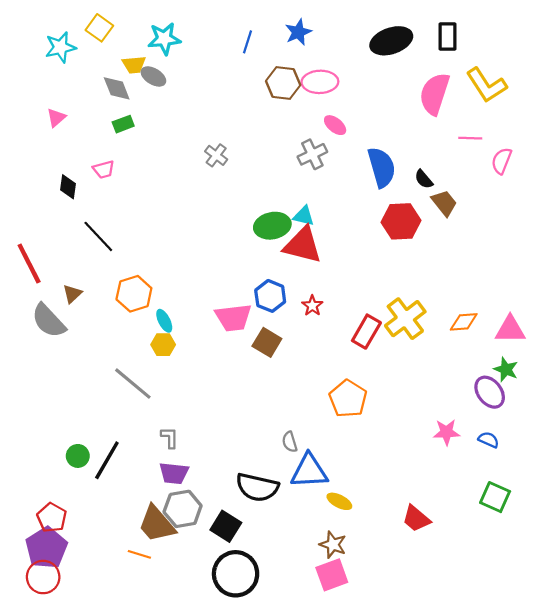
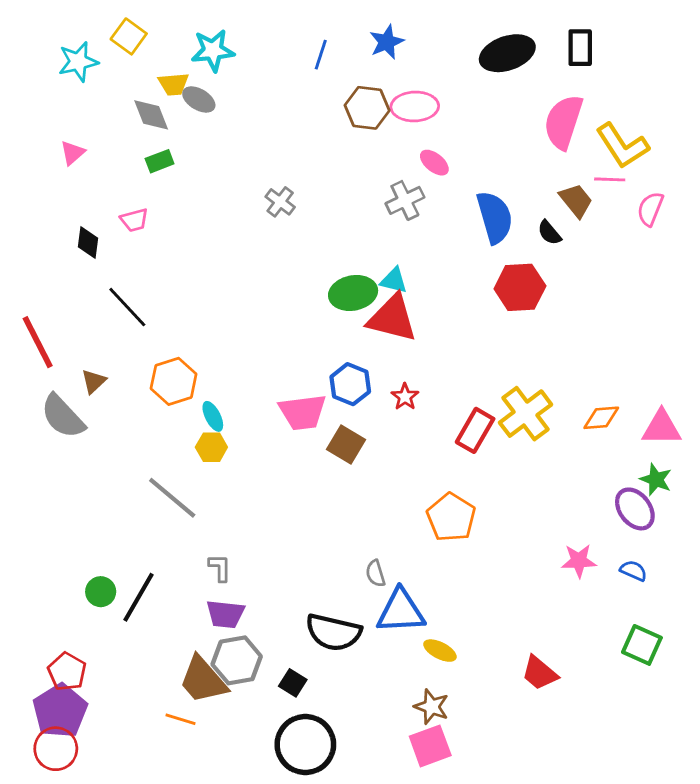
yellow L-shape: (486, 85) -> (622, 146), moved
brown trapezoid: (444, 203) -> (576, 200), moved
black square: (226, 526) -> (293, 683), size x0.7

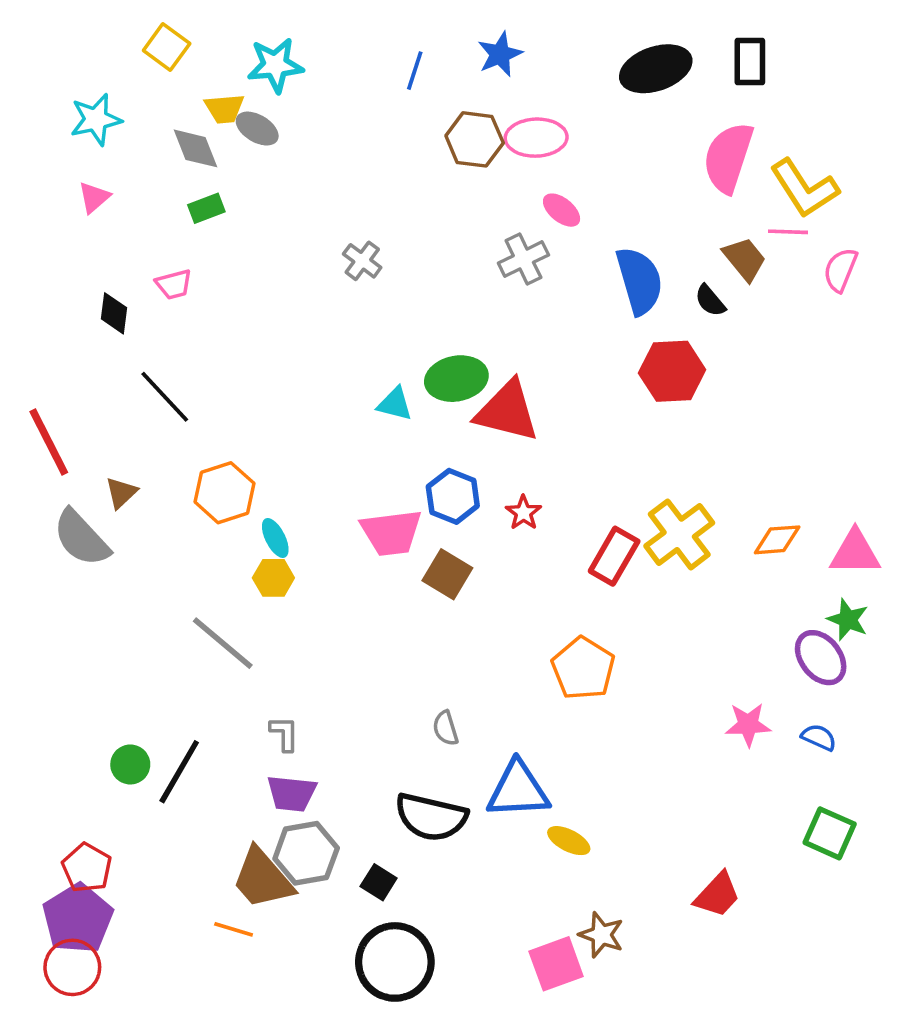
cyan star: (78, 62) -> (96, 119), moved
cyan triangle: (394, 280) -> (395, 404), moved
gray semicircle: (375, 573) -> (446, 728), moved
red trapezoid: (540, 673) -> (717, 895), moved, turned -87
brown star: (432, 707) -> (601, 935), moved

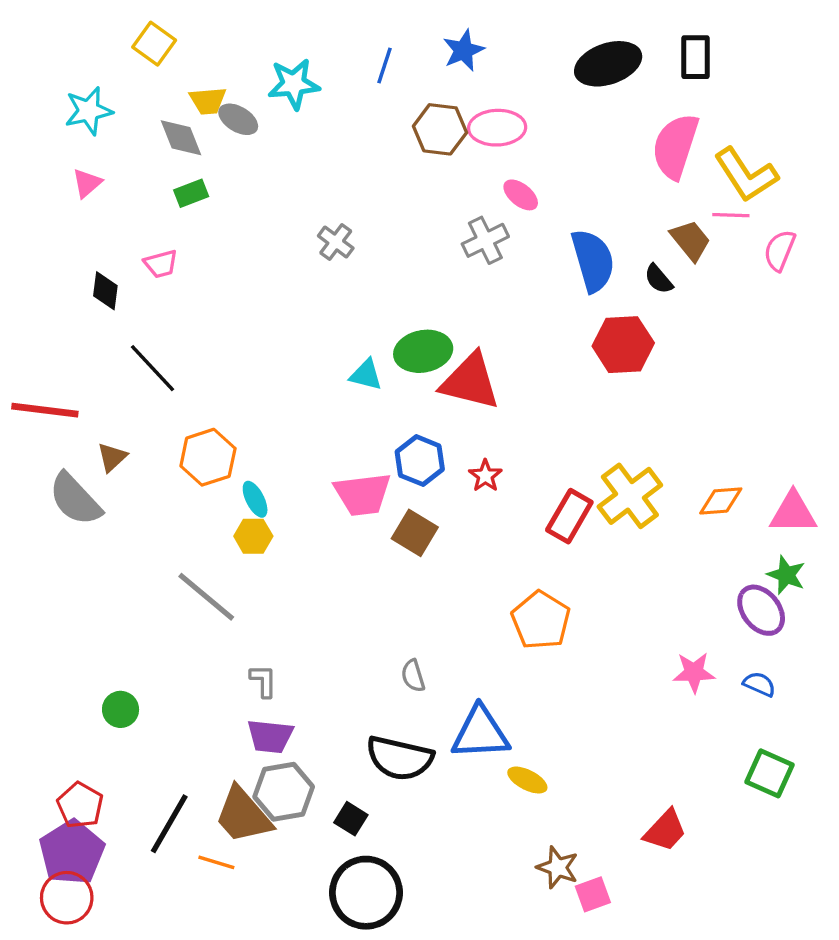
cyan star: (275, 65) -> (294, 84), moved
red line: (49, 442) -> (45, 410), turned -56
black line: (179, 772) -> (169, 824), moved
pink square: (556, 964) -> (593, 894), moved, size x0.7

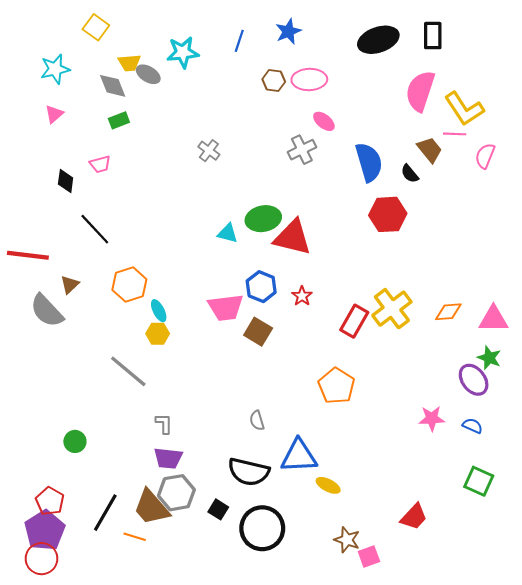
brown hexagon: (440, 129) -> (274, 81), size x0.7
black circle: (366, 893) -> (262, 528), moved

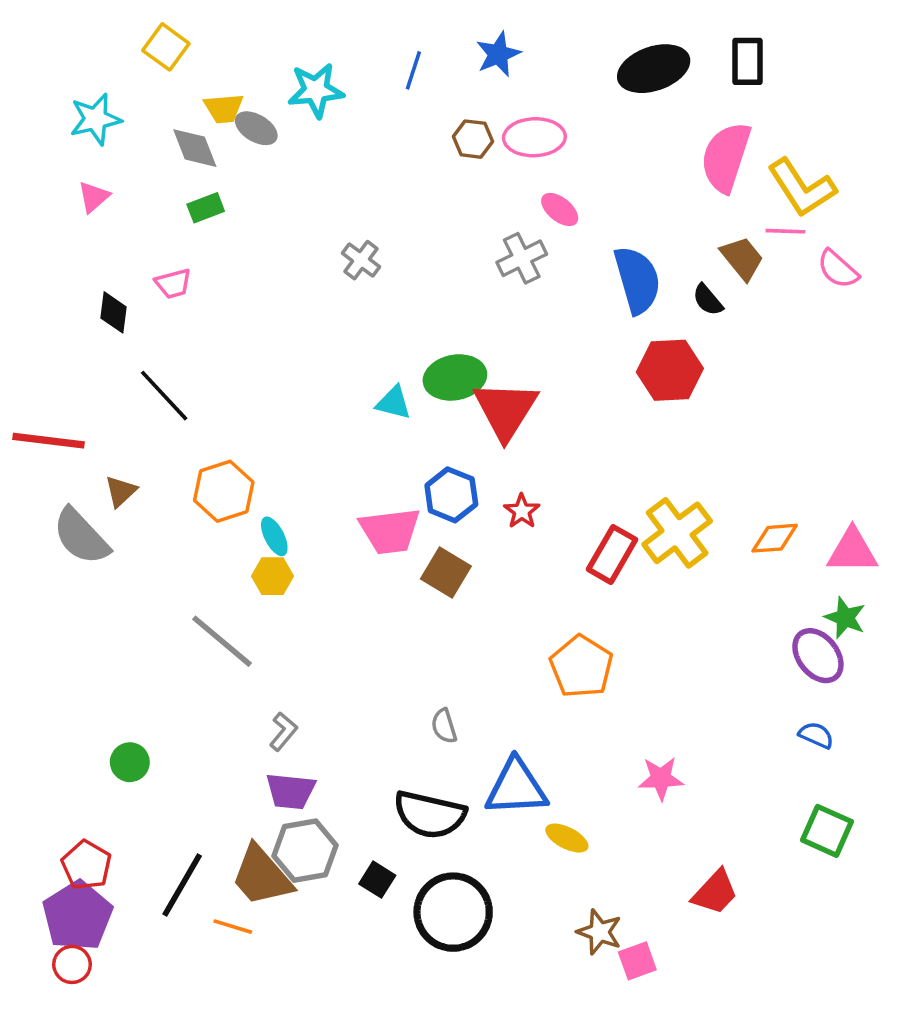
pink semicircle: (485, 156) -> (838, 269), turned -70
red triangle: (293, 237) -> (505, 410), turned 48
pink star: (432, 418) -> (661, 778), moved
gray L-shape: (164, 424) -> (283, 731), turned 40
red circle: (41, 559) -> (72, 964), size x0.7

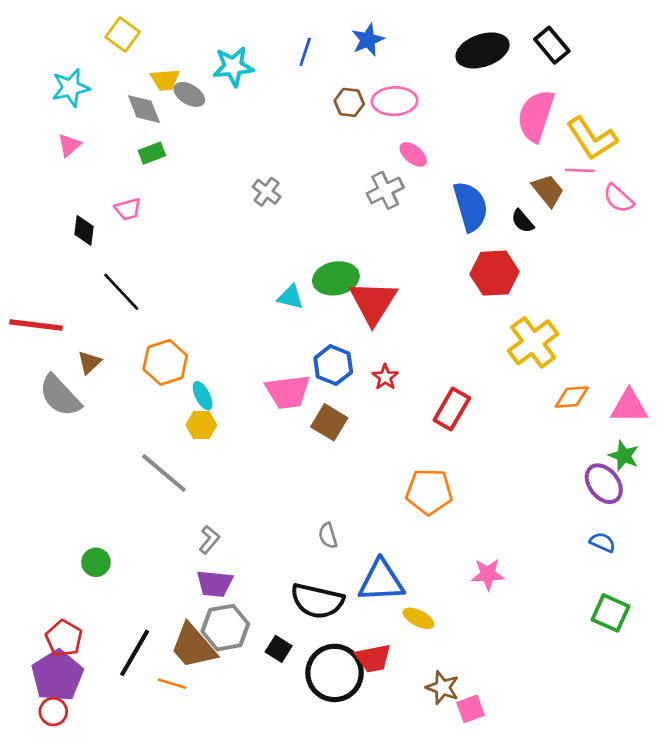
black rectangle: (748, 61) -> (552, 45), turned -40
yellow cross: (677, 533) -> (533, 342), moved
orange pentagon: (581, 666) -> (429, 492), turned -30
red trapezoid: (715, 892) -> (373, 658), moved, turned 36

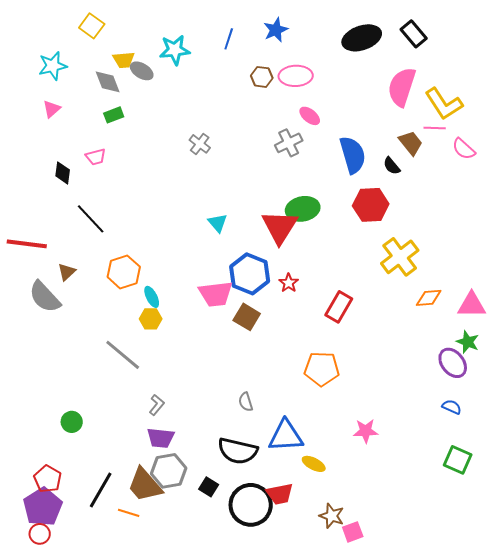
green ellipse: (336, 278) -> (303, 209), moved
cyan triangle: (291, 297) -> (218, 223), turned 35
blue hexagon: (333, 365) -> (250, 274), size x1.4

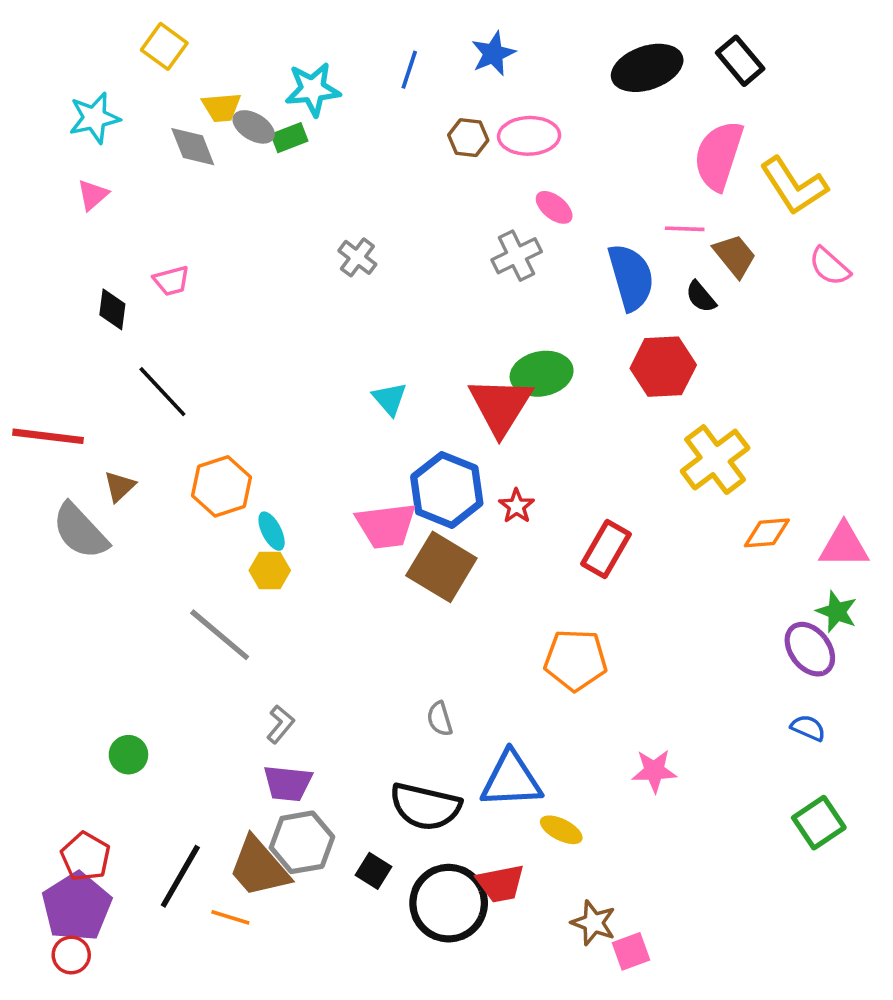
green rectangle: (114, 115) -> (289, 138), moved
pink line: (435, 128) -> (685, 229), moved
brown square: (247, 317) -> (441, 567), size x1.4
green square: (458, 460) -> (819, 823), turned 32

